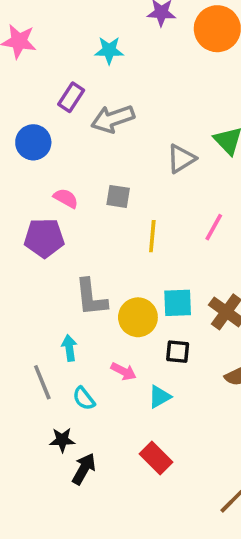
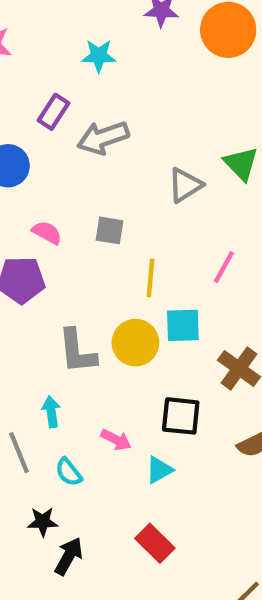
cyan square: (178, 303) -> (183, 325), moved
yellow circle: (138, 317) -> (135, 343), moved
black square: (178, 352) -> (181, 416), size x1.4

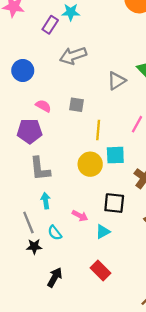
purple rectangle: (53, 112) -> (50, 25), moved
gray L-shape: (77, 351) -> (40, 169), moved
black star: (43, 522) -> (34, 246), moved

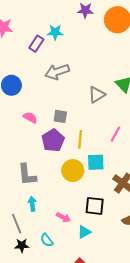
purple pentagon: (30, 131) -> (53, 140), moved, turned -30
cyan semicircle: (55, 233) -> (47, 240), moved

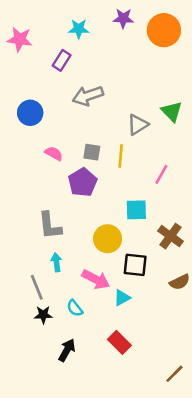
cyan star: (55, 32) -> (79, 29), moved
yellow line: (80, 139) -> (121, 156), moved
yellow circle: (73, 171) -> (108, 239), moved
pink arrow: (63, 217) -> (96, 279), size x1.5

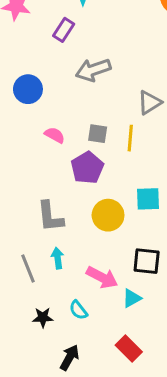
yellow circle: (108, 239) -> (108, 215), moved
gray line: (37, 287) -> (28, 269), moved

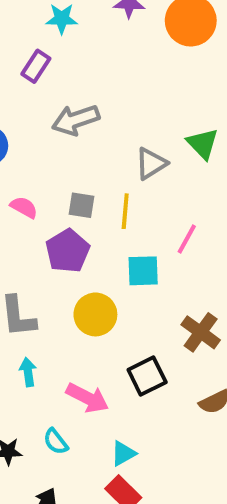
cyan square: (148, 199) -> (143, 271), moved
black square: (147, 261) -> (147, 376), turned -32
cyan triangle: (132, 298) -> (123, 453), moved

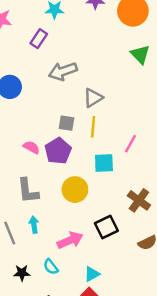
green triangle: (203, 144) -> (140, 54), moved
gray triangle: (151, 164) -> (93, 98), moved
pink semicircle: (24, 207) -> (31, 147), moved
pink arrow: (87, 398) -> (70, 240), turned -50

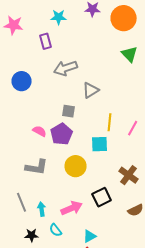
purple rectangle: (39, 39) -> (46, 41), turned -49
yellow line: (93, 127) -> (110, 122), moved
pink line: (130, 144) -> (133, 128), moved
gray L-shape: (28, 191) -> (37, 167), turned -75
cyan arrow: (34, 225) -> (42, 209), moved

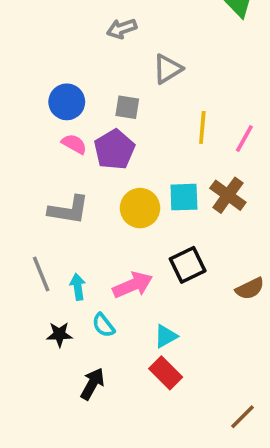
gray arrow: (66, 68) -> (122, 29), size x0.7
blue circle: (22, 81) -> (67, 102), moved
cyan square: (100, 144) -> (184, 197), moved
brown cross: (129, 175) -> (228, 195), moved

